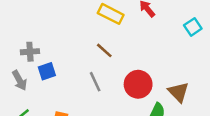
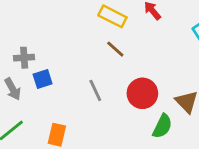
brown line: (104, 50) -> (115, 49), moved

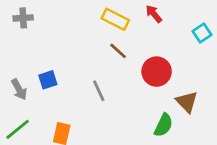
gray cross: (24, 58) -> (23, 18), moved
red circle: (142, 93) -> (157, 72), moved

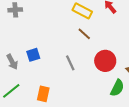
red circle: (157, 72) -> (105, 61), moved

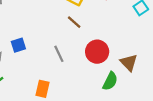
orange rectangle: (43, 94) -> (42, 89), moved

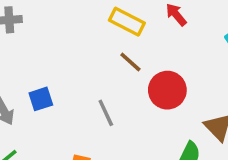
red circle: (97, 52) -> (167, 90), moved

